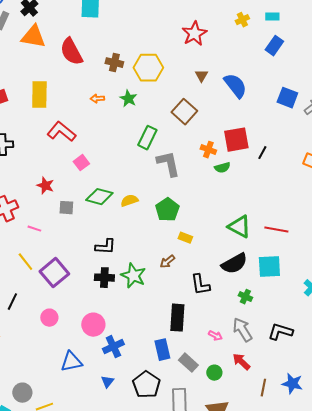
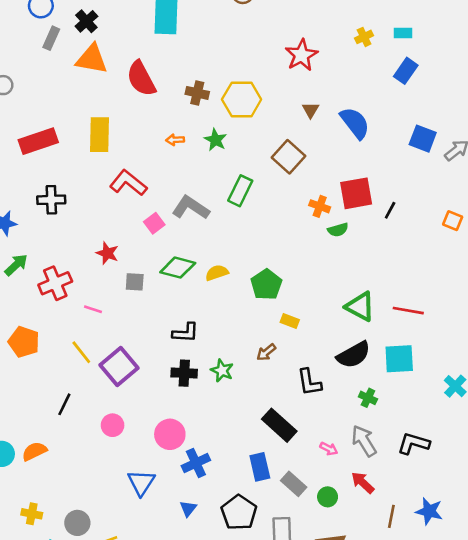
gray L-shape: (168, 164) -> (191, 208), moved, turned -44
green star: (133, 276) -> (222, 370), size x0.7
black rectangle: (177, 318) -> (279, 425), turned -52
blue triangle: (71, 362) -> (141, 483), turned -45

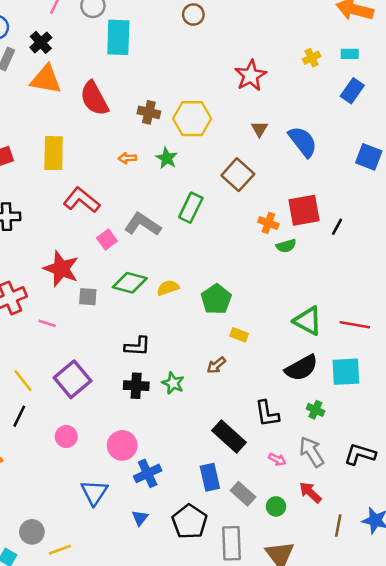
red star: (107, 253) -> (61, 269), size x1.6
yellow line: (81, 352) -> (23, 381), moved
black L-shape: (309, 382) -> (267, 414), moved

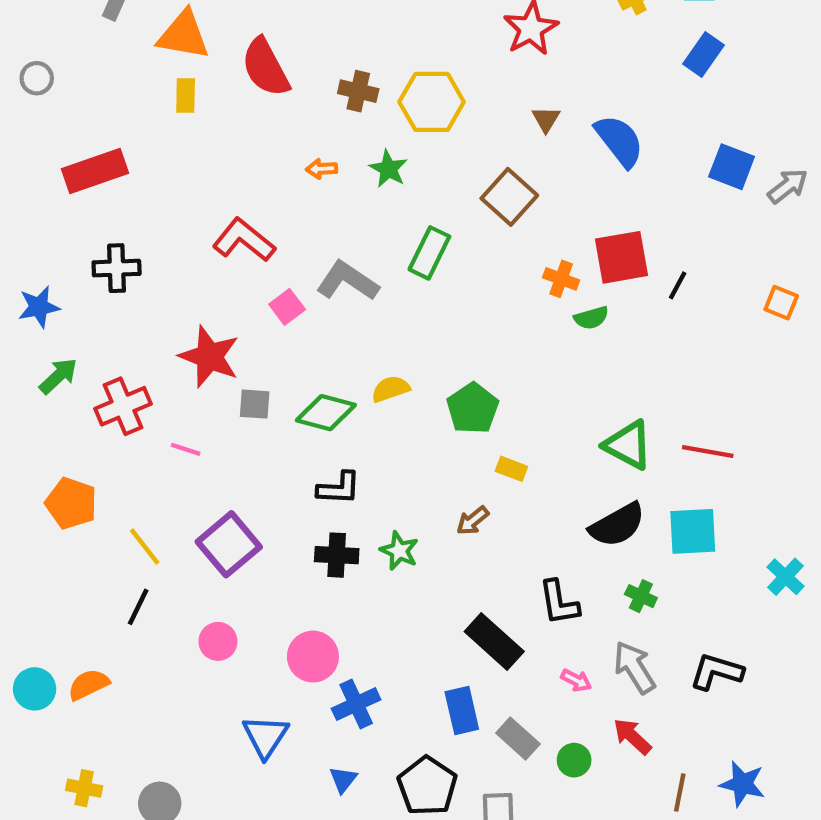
yellow rectangle: (54, 153) -> (186, 95), moved, size x0.6
green diamond: (130, 283) -> (326, 413), moved

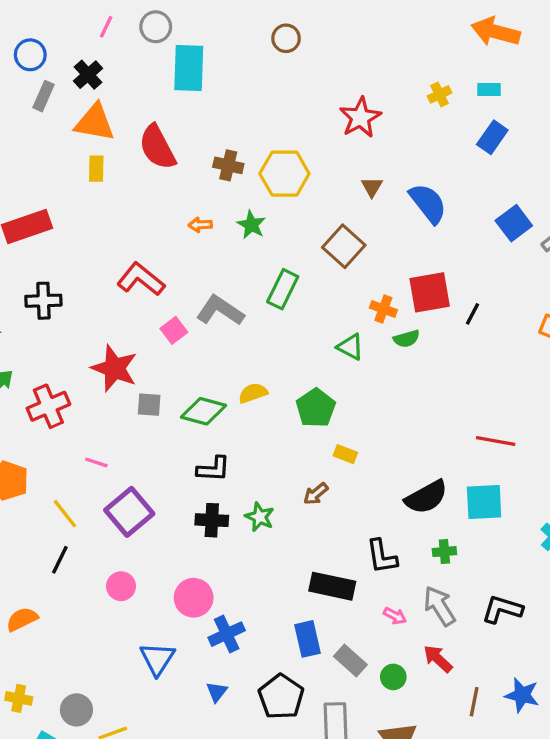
blue square: (732, 167) -> (514, 223), turned 32
green triangle: (628, 445) -> (350, 347), moved, size x0.7
pink line: (186, 449) -> (96, 462), moved
green cross: (641, 596) -> (444, 552), turned -30
black rectangle: (494, 641) -> (332, 586), turned -30

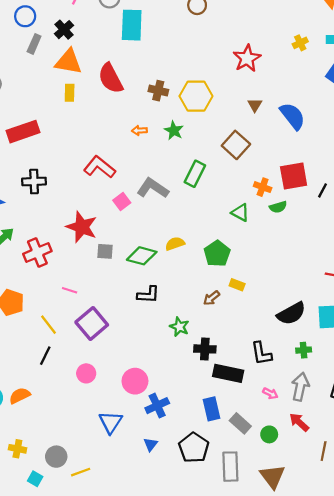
brown arrow: (316, 494) -> (212, 298), moved
black cross: (212, 520) -> (205, 349), moved
gray arrow: (440, 606) -> (300, 387), turned 44

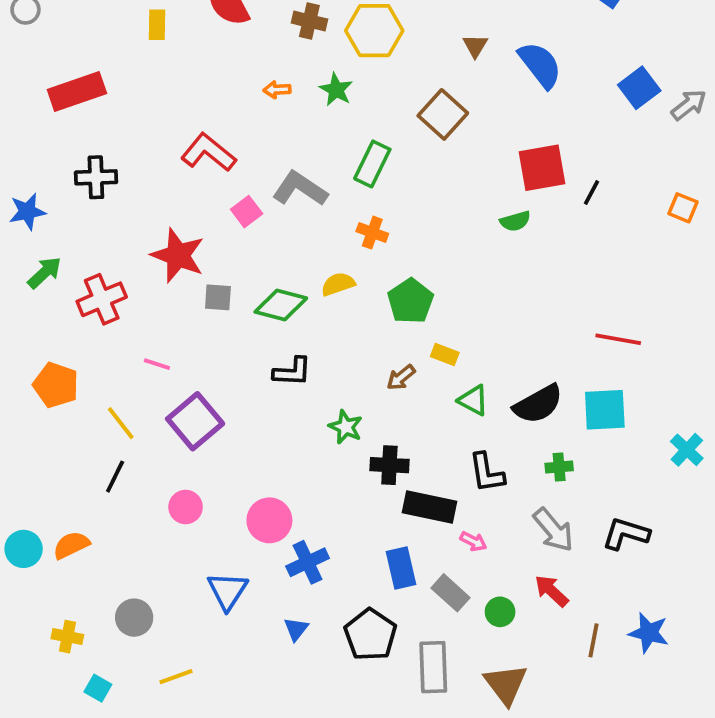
orange cross: (263, 187) -> (372, 233), moved
green triangle: (240, 213) -> (473, 400), moved
gray arrow: (300, 387) -> (553, 530), turned 128
pink arrow: (270, 393) -> (473, 541), moved
gray circle: (56, 457) -> (134, 618), moved

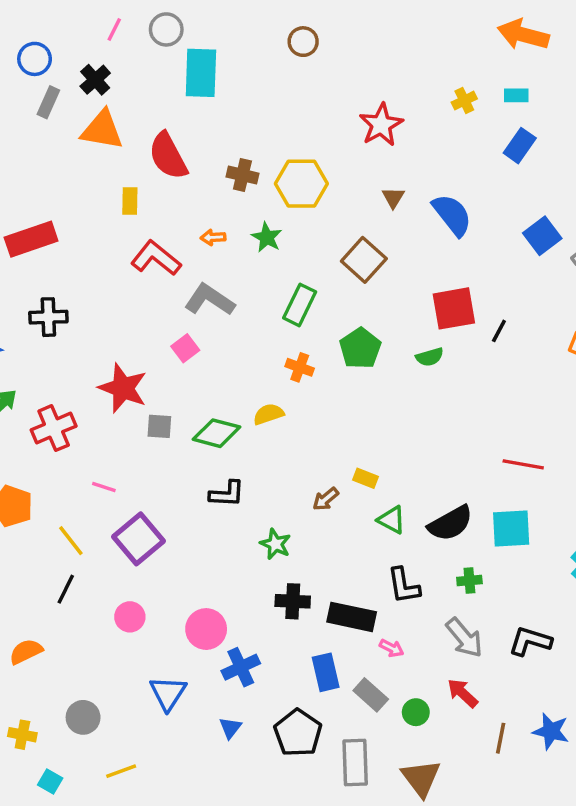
yellow rectangle: (157, 25) -> (130, 201), moved
red L-shape: (208, 153) -> (156, 258), moved
gray L-shape: (300, 189) -> (210, 300), moved
green pentagon: (410, 301) -> (360, 348), moved
black cross: (389, 465) -> (293, 601), moved

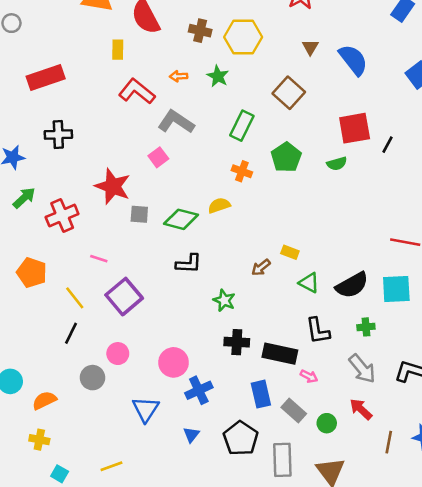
orange semicircle: (26, 652) -> (44, 400), moved
gray circle: (83, 717) -> (92, 378), moved

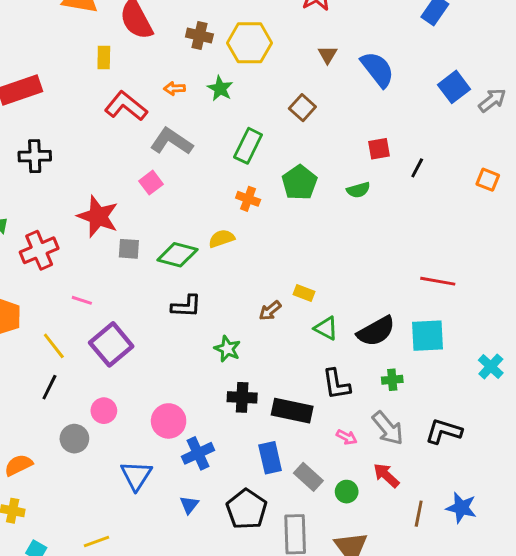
brown square: (289, 93) -> (302, 108), size x0.7
red square: (355, 128) -> (379, 149), size x0.6
pink arrow: (309, 376) -> (347, 437), moved

